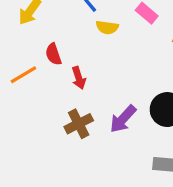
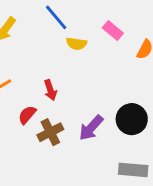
red semicircle: (53, 54) -> (27, 115), moved, turned 60

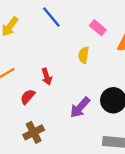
yellow semicircle: (77, 44) -> (84, 55), moved, turned 91
brown cross: (50, 132) -> (34, 132), moved

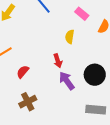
red arrow: (47, 76) -> (58, 61), moved
purple arrow: (80, 107) -> (67, 81), turned 102

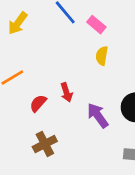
pink rectangle: (82, 14) -> (96, 25), moved
red arrow: (58, 61) -> (67, 92), moved

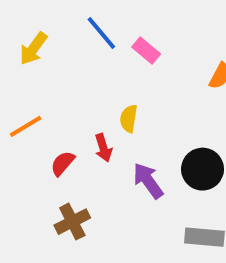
yellow semicircle: (102, 56) -> (129, 119), moved

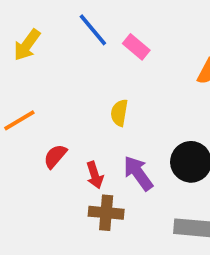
red arrow: (103, 148) -> (95, 175), moved
brown cross: (72, 222) -> (106, 213), moved, turned 32

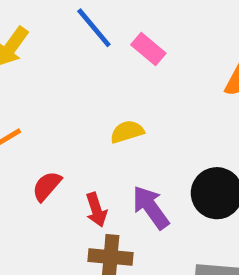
yellow semicircle: (119, 113) -> (127, 132), turned 64

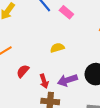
purple arrow: (151, 207) -> (67, 80), turned -72

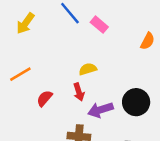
red arrow: (44, 81) -> (79, 92), moved

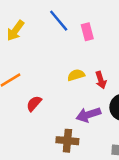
pink rectangle: (99, 25) -> (87, 32), turned 35
red arrow: (79, 92) -> (101, 80), moved

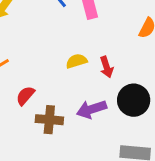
brown cross: (67, 141) -> (49, 120), moved

